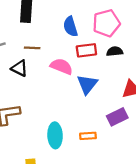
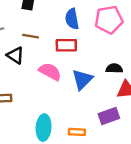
red rectangle: (86, 50) -> (66, 45), moved
black semicircle: (115, 51) -> (114, 68), moved
pink semicircle: (61, 66) -> (50, 72), moved

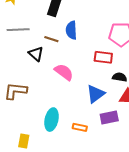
blue semicircle: (72, 19) -> (71, 30), moved
red rectangle: (66, 45) -> (103, 57), moved
blue triangle: (82, 80) -> (96, 94), moved

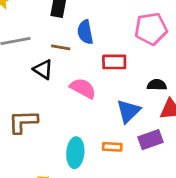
red rectangle: (103, 57) -> (114, 62), moved
orange rectangle: (80, 127) -> (112, 147), moved

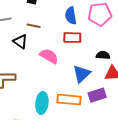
blue semicircle: (85, 32) -> (71, 16), moved
orange rectangle: (112, 147) -> (69, 100), size x1.6

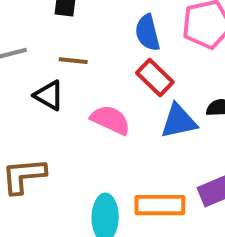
red rectangle: (72, 38) -> (155, 78), turned 48
blue triangle: (82, 74) -> (179, 121), moved, turned 36

